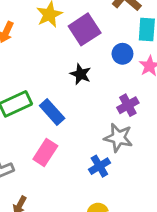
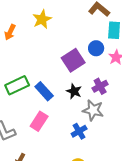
purple square: (85, 29) -> (73, 60), moved
black star: (81, 74) -> (74, 91), moved

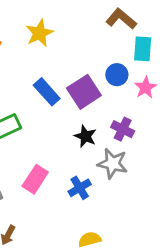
purple cross: (100, 86) -> (123, 129), turned -35
blue rectangle: (44, 91) -> (47, 92), moved
blue cross: (79, 131) -> (80, 188), moved

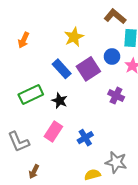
yellow star: (40, 33) -> (74, 37), moved
black star: (85, 136) -> (60, 101), moved
gray star: (113, 163) -> (116, 162), moved

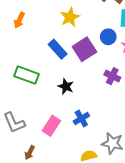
green rectangle: (31, 95) -> (27, 75), turned 45
black star: (60, 101) -> (66, 86), moved
pink rectangle: (53, 131) -> (51, 126), moved

